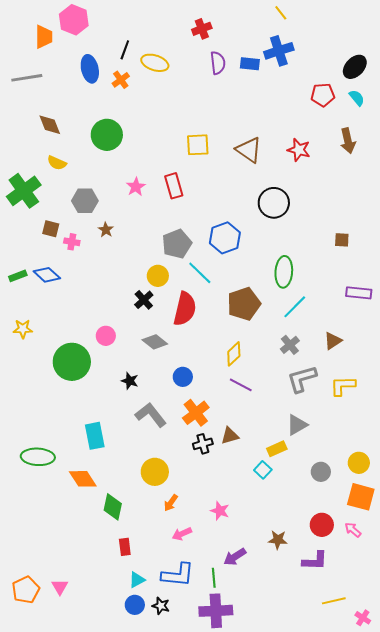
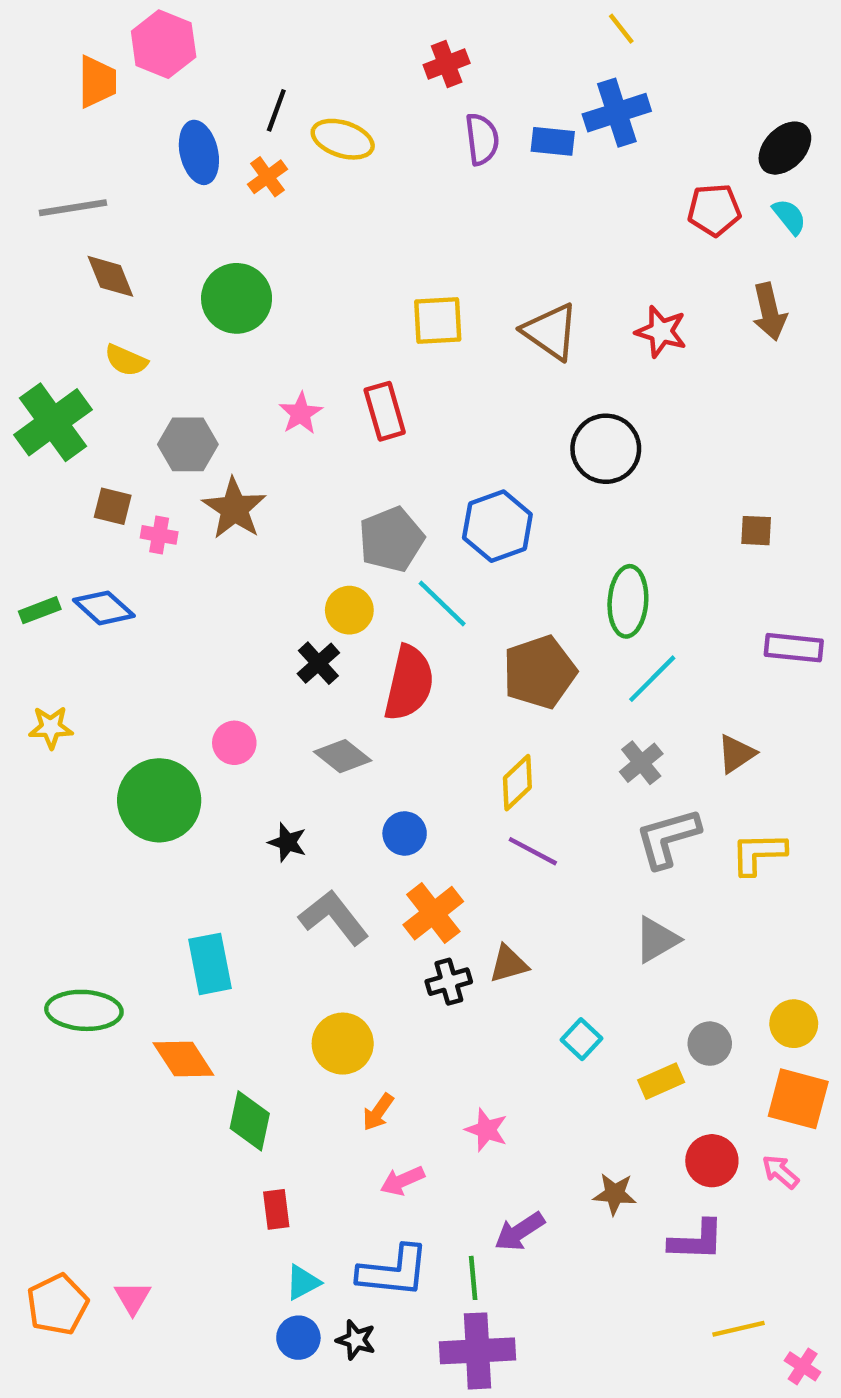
gray line: (27, 78) -> (73, 208), moved
brown star: (106, 230) -> (234, 508), size x1.8
yellow rectangle: (277, 449) -> (661, 1081), moved

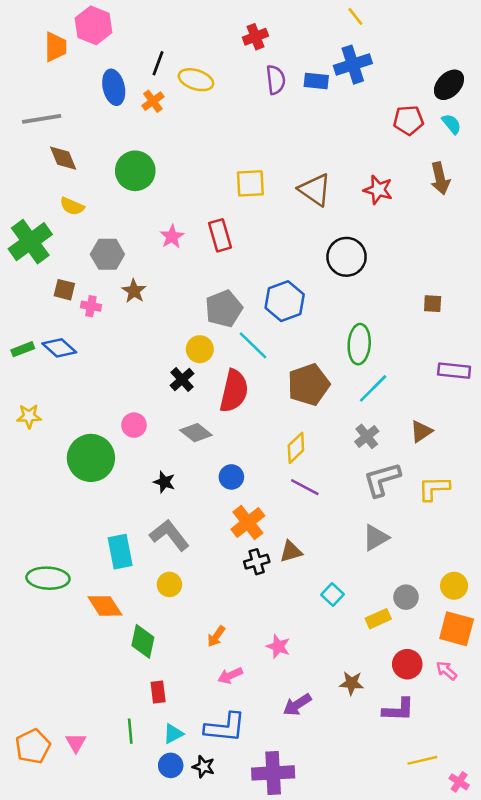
brown star: (234, 508) -> (134, 291), size x0.7
gray L-shape: (334, 918) -> (169, 535), moved
yellow circle: (343, 1044) -> (169, 584), moved, size x0.7
green line: (473, 1278) -> (130, 731), moved

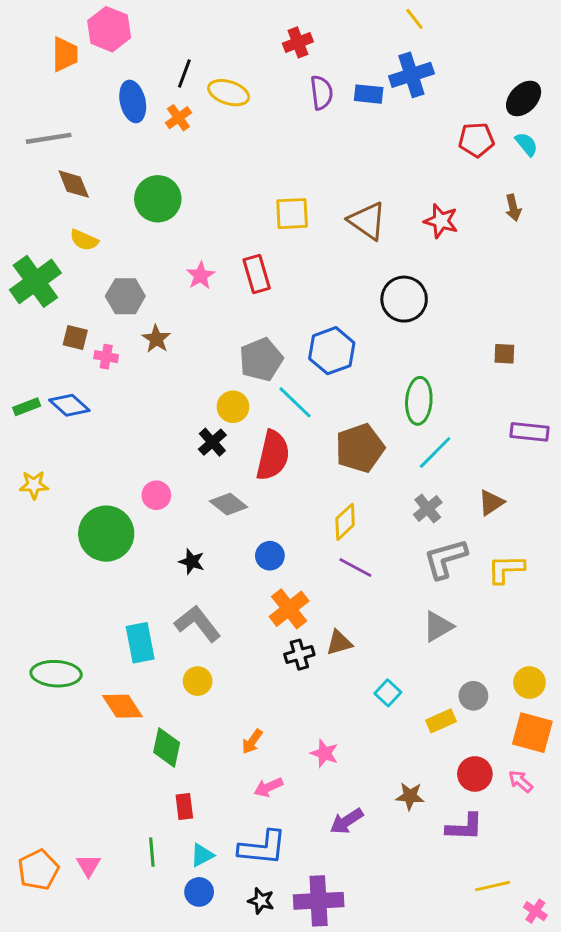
brown arrow: (440, 178) -> (513, 208), size x0.7
black star: (204, 767) -> (261, 901), moved

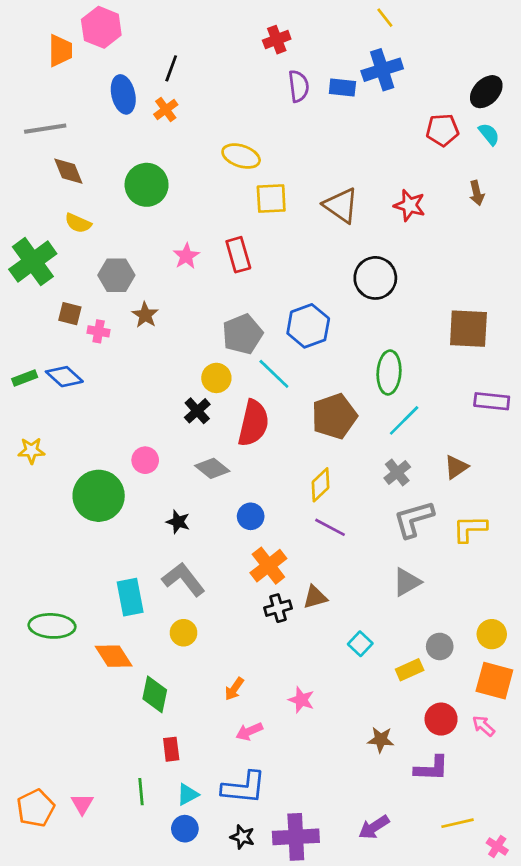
yellow ellipse: (229, 93) -> (241, 156), moved
brown square: (504, 354) -> (468, 329), size x2.0
purple arrow: (347, 821) -> (374, 827), moved

